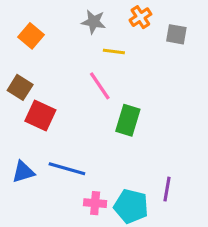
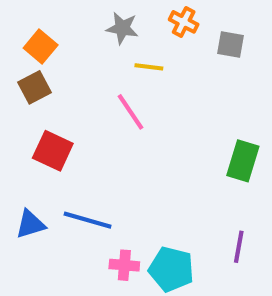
orange cross: (140, 17) -> (184, 22), turned -30
brown square: (20, 87) -> (34, 87), moved, turned 30
green rectangle: (128, 120) -> (243, 161), moved
purple line: (167, 189) -> (239, 247), moved

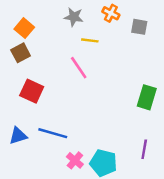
pink cross: (124, 265) -> (75, 160), turned 35

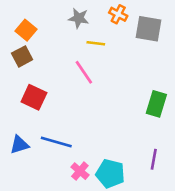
gray square: (139, 27) -> (148, 29), size x1.5

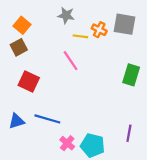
orange cross: (118, 14) -> (99, 30), moved
green rectangle: (156, 104) -> (131, 75), moved

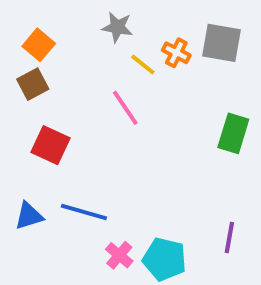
yellow line: (80, 36) -> (143, 65), turned 32

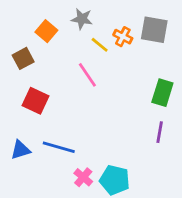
orange square: (39, 45) -> (46, 31), moved
purple line: (229, 238) -> (160, 132), moved

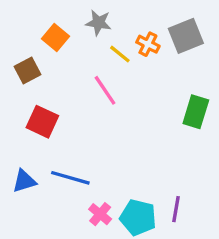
gray square: (154, 30) -> (186, 36), turned -32
purple line: (160, 132) -> (176, 209), moved

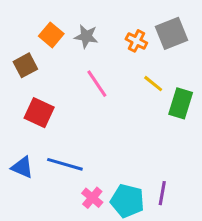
gray star: (98, 23) -> (86, 36), moved
yellow line: (120, 54) -> (153, 84), moved
blue triangle: (24, 181) -> (22, 167), turned 40

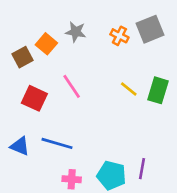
orange square: (51, 35) -> (46, 44), moved
pink line: (97, 84) -> (72, 86), moved
yellow line: (153, 84) -> (129, 89), moved
pink cross: (92, 198) -> (72, 179), moved, turned -36

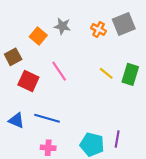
brown square: (22, 57) -> (13, 57), moved
pink cross: (72, 179) -> (48, 148), moved

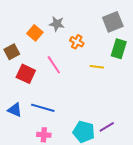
orange cross: (99, 29) -> (77, 42), moved
yellow line: (106, 73) -> (97, 67), turned -32
green rectangle: (130, 74) -> (119, 49), moved
purple line: (117, 139) -> (107, 127), turned 49

